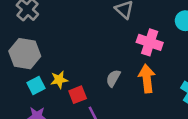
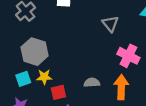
gray hexagon: (25, 54) -> (35, 52), moved
gray semicircle: (113, 78) -> (92, 83), turned 49

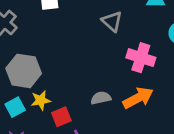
orange arrow: (121, 87) -> (138, 98), turned 70

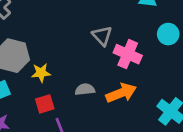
gray triangle: (112, 21) -> (102, 36), moved
yellow star: (41, 100) -> (41, 73), moved

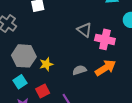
red square: (45, 104) -> (43, 91), moved

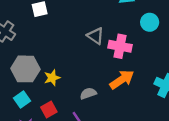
gray semicircle: (79, 70) -> (88, 93), moved

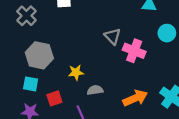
yellow star: (52, 78) -> (76, 72), moved
orange arrow: (122, 80) -> (135, 98), moved
cyan square: (22, 99) -> (31, 84), turned 35

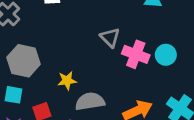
cyan circle: (167, 33) -> (166, 55), moved
gray semicircle: (95, 90) -> (90, 101), size x1.5

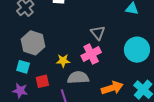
pink cross: (136, 54) -> (91, 54), moved, turned 36
cyan circle: (166, 55) -> (137, 50), size x1.6

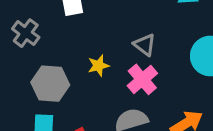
yellow star: (63, 61) -> (98, 66), moved

